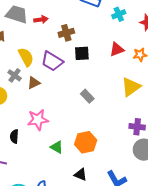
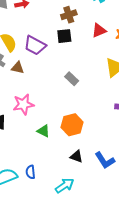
brown cross: (66, 33) -> (69, 15), moved
brown triangle: (34, 83) -> (18, 68), turned 40
black triangle: (80, 174) -> (76, 157), moved

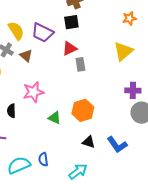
red triangle: (99, 30) -> (70, 49), moved
brown triangle: (18, 68) -> (26, 56), turned 32
gray rectangle: (72, 79) -> (80, 64), turned 40

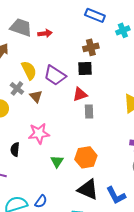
green triangle: (55, 118) -> (57, 161), turned 32
black triangle: (89, 142) -> (88, 189), size x1.6
blue semicircle: (43, 159) -> (41, 201), turned -144

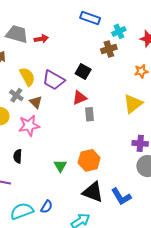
brown cross: (91, 47) -> (109, 49), moved
black square: (85, 68) -> (83, 71), turned 35
pink star: (39, 133) -> (29, 126), moved

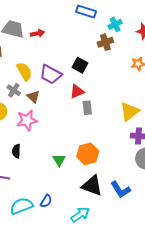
yellow triangle: (133, 104) -> (130, 112), moved

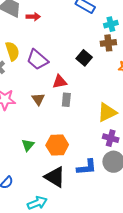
brown cross: (105, 42) -> (108, 43), moved
black square: (80, 65) -> (84, 58), moved
brown triangle: (33, 97) -> (38, 99), moved
blue L-shape: (120, 189) -> (87, 167), moved, turned -75

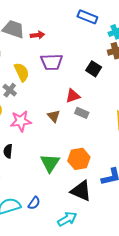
purple trapezoid: (37, 60) -> (52, 62), moved, turned -35
gray rectangle: (66, 100) -> (82, 113), turned -64
green triangle: (28, 145) -> (50, 163), size x1.5

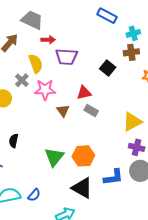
red arrow: (38, 35) -> (48, 40), moved
pink star: (21, 121) -> (45, 90), moved

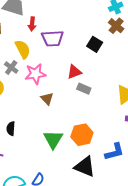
red arrow: (48, 40) -> (32, 24), turned 104
brown cross: (131, 52) -> (116, 26), turned -35
brown triangle: (63, 111) -> (47, 99), moved

